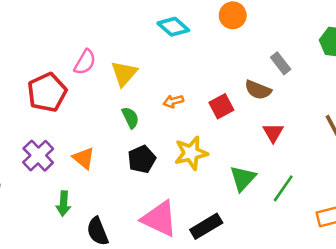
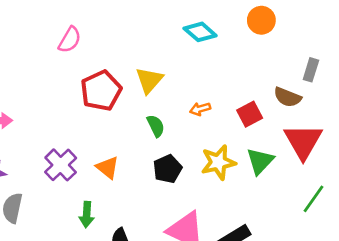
pink semicircle: (85, 62) -> (70, 40), moved
gray rectangle: (281, 63) -> (311, 70), turned 55
red pentagon: (47, 92) -> (101, 91), moved
red triangle: (273, 133) -> (303, 141), size x1.8
green triangle: (243, 178) -> (260, 161), moved

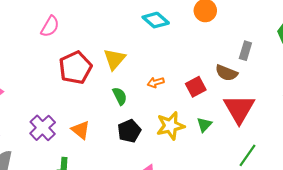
green triangle: (260, 161) -> (204, 125), size x0.7

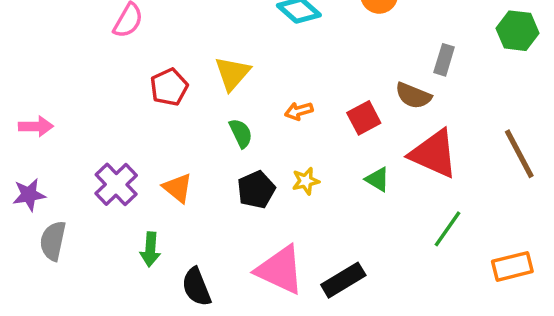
red pentagon: (75, 68) -> (169, 87), size x0.7
red triangle: (239, 109) -> (434, 154), turned -36
green triangle: (204, 125) -> (377, 179), turned -42
yellow star: (170, 126) -> (306, 181), moved, size x0.6

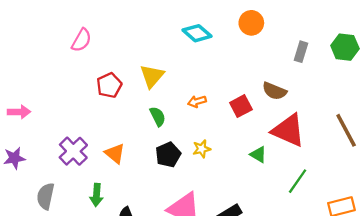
gray rectangle: (444, 60) -> (301, 52), moved
green triangle: (377, 179) -> (258, 155), moved
gray semicircle: (53, 241) -> (46, 196), moved

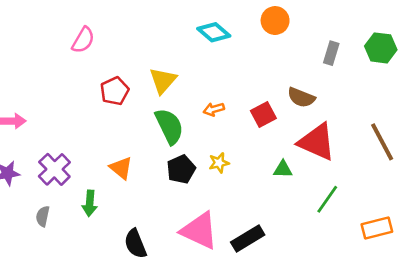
green semicircle: (158, 116) -> (169, 126), size x1.6
purple cross: (73, 151) -> (54, 169), moved
green triangle: (258, 155) -> (283, 169), turned -30
green arrow: (96, 195) -> (90, 203), moved
gray semicircle: (46, 196) -> (43, 216), size x0.7

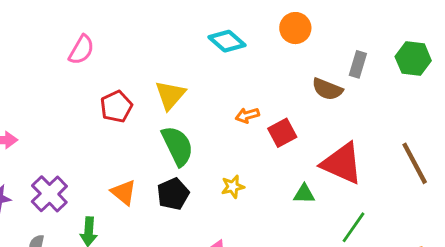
brown semicircle: (301, 98) -> (327, 89), moved
orange arrow: (214, 109) -> (247, 115), moved
black pentagon: (181, 169) -> (173, 194), moved

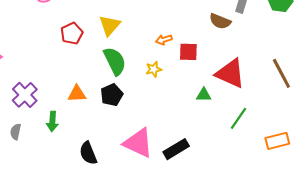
red square: (282, 133) -> (188, 52), turned 30
yellow star: (233, 187) -> (154, 69), moved
orange triangle: (124, 192) -> (77, 94), turned -42

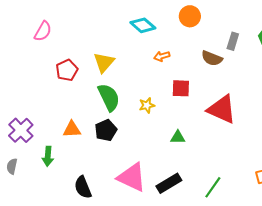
orange arrow: (164, 40) -> (162, 56), moved
green triangle: (204, 95) -> (178, 137), moved
green line: (238, 118) -> (213, 187), moved

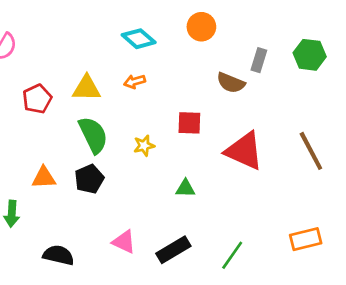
orange arrow: (162, 56) -> (135, 81), moved
yellow triangle: (104, 62) -> (87, 88), turned 50
pink triangle: (132, 177) -> (124, 242), size x0.6
black semicircle: (83, 187) -> (58, 255), turned 125

